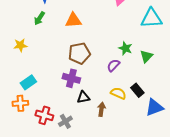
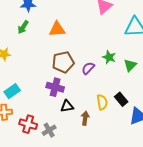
purple semicircle: (113, 65) -> (88, 68), moved
yellow semicircle: (118, 93) -> (102, 102), turned 56

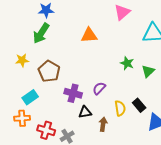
green arrow: (23, 27) -> (41, 33), size x1.5
orange triangle: (57, 29) -> (89, 35), moved
brown pentagon: (63, 62) -> (49, 71), moved, turned -30
purple semicircle: (88, 68) -> (99, 88), moved

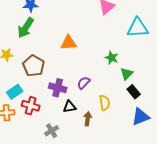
orange triangle: (89, 35) -> (69, 43), moved
green triangle: (148, 71) -> (127, 74), moved
black rectangle: (139, 105) -> (134, 92), moved
red cross: (46, 130) -> (31, 106), moved

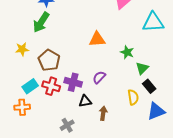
orange triangle: (69, 43) -> (97, 39), moved
yellow semicircle: (105, 103) -> (133, 97), moved
red cross: (31, 106) -> (51, 86), moved

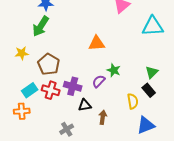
green star: (127, 52) -> (114, 70), moved
green triangle: (142, 68) -> (152, 72), moved
blue triangle: (156, 111) -> (146, 125), moved

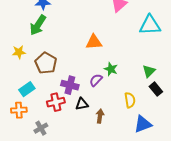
red cross: (51, 90) -> (56, 102), moved, turned -30
black rectangle: (149, 90) -> (156, 89), moved
gray cross: (67, 129) -> (41, 128), moved

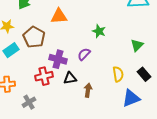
orange triangle: (94, 42) -> (59, 16), moved
green star: (111, 69) -> (99, 31), moved
cyan rectangle: (27, 89) -> (11, 50), moved
black rectangle: (156, 89) -> (144, 74), moved

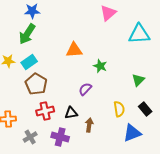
orange triangle: (59, 16) -> (74, 50), moved
brown pentagon: (34, 37) -> (36, 84), moved
cyan rectangle: (11, 50) -> (29, 62), moved
purple cross: (58, 59) -> (60, 137), moved

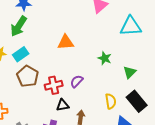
green star: (100, 66) -> (105, 58), moved
black rectangle: (145, 109) -> (137, 101), size x1.5
red cross: (45, 111) -> (54, 85), moved

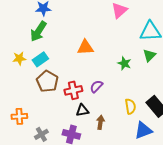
green triangle: (130, 72) -> (149, 55), moved

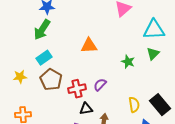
yellow star: (19, 58) -> (20, 77), moved

